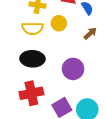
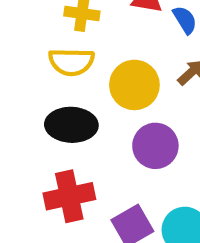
yellow circle: (59, 23) -> (134, 85), moved, size x1.5

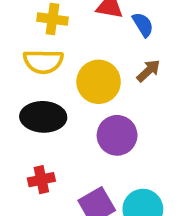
red cross: (69, 196) -> (41, 180), size x0.6

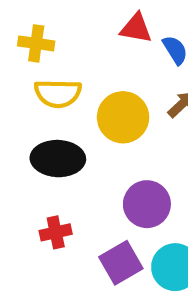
yellow cross: (52, 19) -> (36, 43), moved
purple circle: (117, 135) -> (147, 204), moved

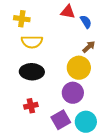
yellow circle: (123, 117) -> (79, 68), moved

